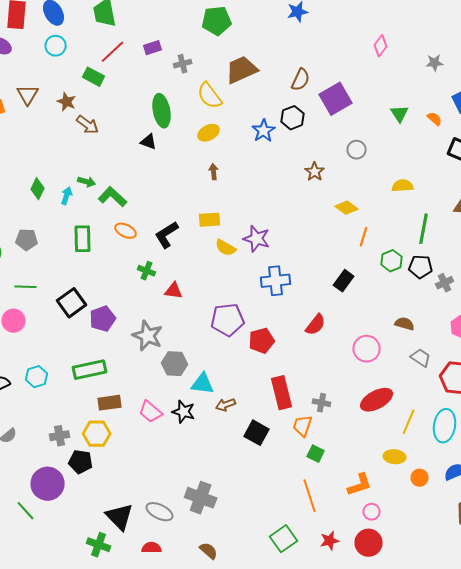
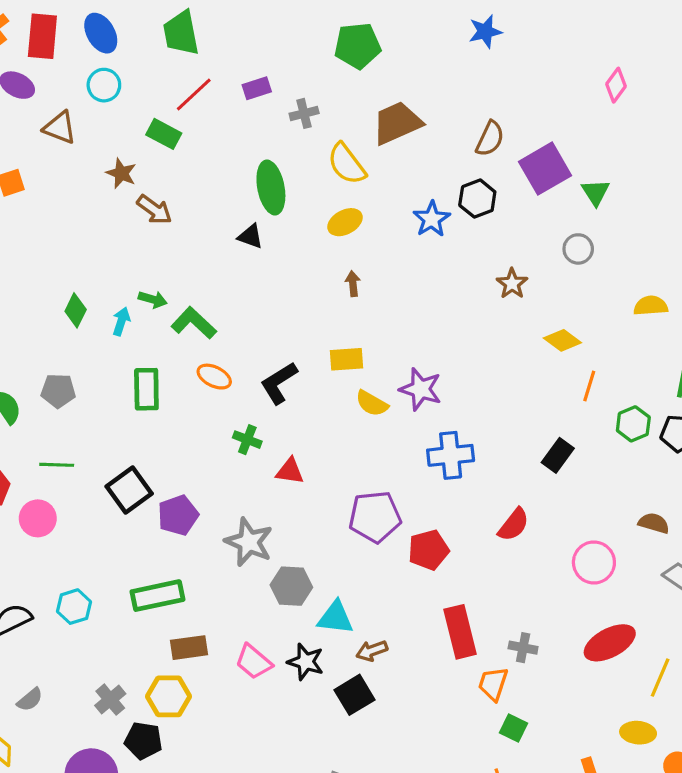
brown triangle: (28, 95) -> (60, 128), moved, turned -40
green triangle: (400, 114) -> (596, 192), moved
black square: (257, 433) -> (354, 695), moved, turned 30
gray cross: (60, 436) -> (110, 700), turned -30

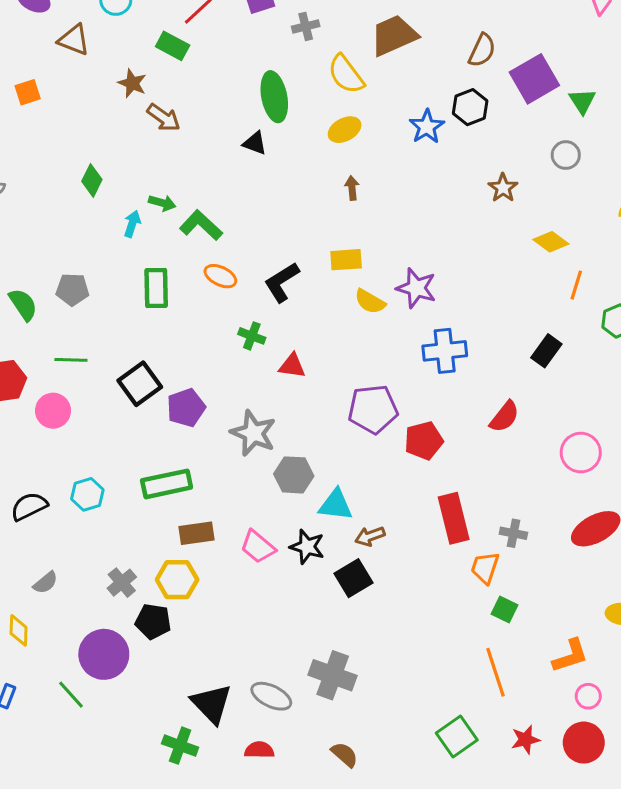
green diamond: (76, 310) -> (92, 180), moved

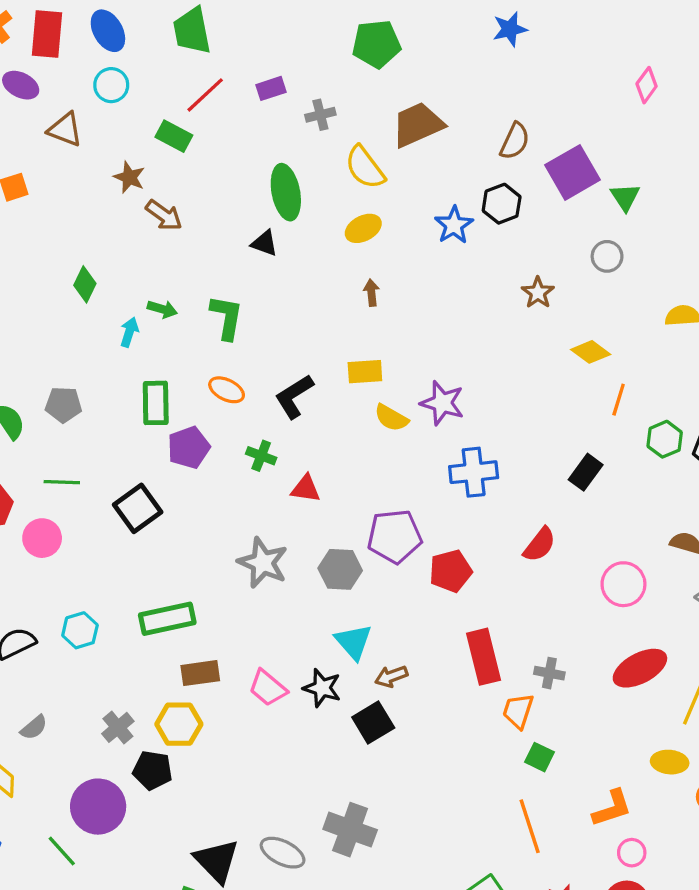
green L-shape: (201, 225) -> (227, 317), moved, turned 57
purple pentagon: (186, 408) -> (189, 447), moved
gray hexagon: (294, 475) -> (340, 569), moved
cyan triangle: (336, 505) -> (353, 642), turned 42

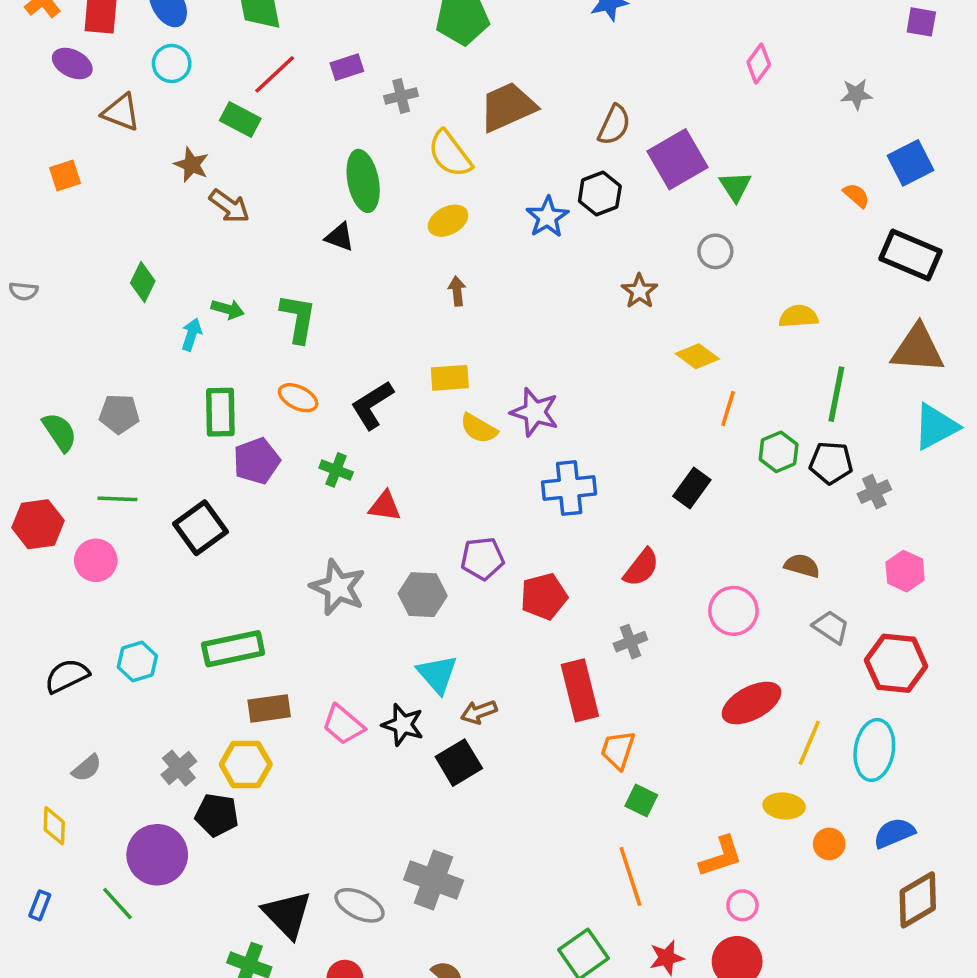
purple pentagon: (395, 536) -> (482, 558), size x0.7
gray cross: (549, 673) -> (630, 642), moved, turned -32

